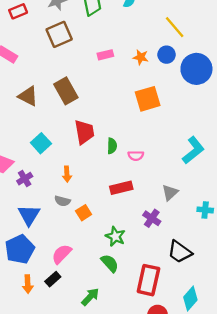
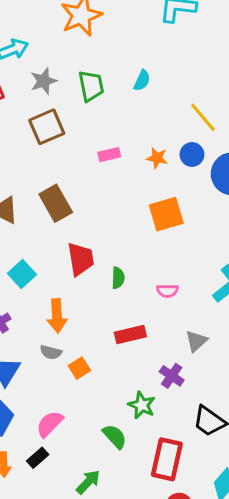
pink semicircle: (136, 156) -> (167, 291), moved
orange arrow: (67, 174) -> (57, 316), size x1.5
green star: (115, 236) -> (142, 405), moved

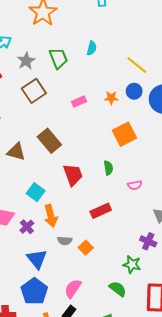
green semicircle: (118, 278) -> (108, 168), moved
orange arrow: (57, 316) -> (51, 216), moved
red rectangle: (130, 334) -> (101, 211), moved

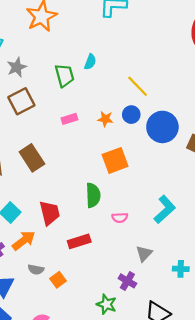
green trapezoid: (58, 58) -> (65, 75), moved
green semicircle: (108, 168) -> (93, 195), size x1.5
red trapezoid: (73, 175) -> (50, 213), moved
orange arrow: (51, 216) -> (24, 240), turned -120

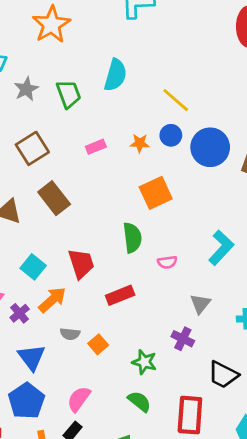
cyan semicircle: (90, 62) -> (115, 75), size x1.6
green trapezoid: (65, 75) -> (69, 94), moved
brown square: (21, 101) -> (32, 148), moved
green star: (107, 304) -> (144, 362), moved

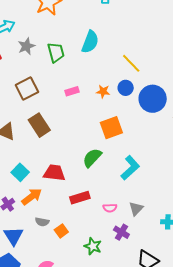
green semicircle: (132, 238) -> (92, 158), turned -135
cyan L-shape: (221, 248) -> (130, 168), moved
pink semicircle: (167, 262) -> (110, 208), moved
red trapezoid: (81, 264) -> (54, 173), turned -70

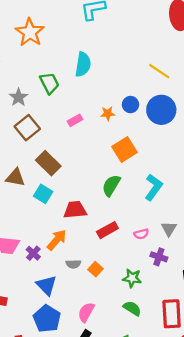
gray star: (26, 46) -> (19, 97), moved
yellow line: (131, 63) -> (159, 71), moved
cyan square: (20, 172) -> (43, 194), moved

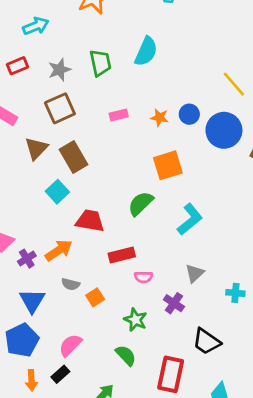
brown triangle: (15, 177) -> (36, 148), moved, turned 48
pink semicircle: (141, 234) -> (144, 277), moved

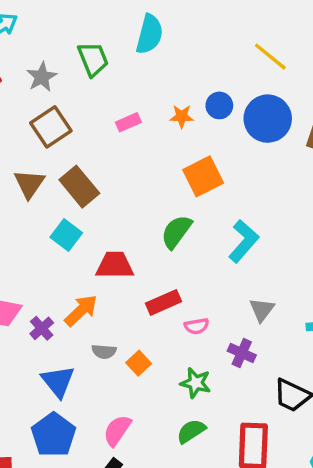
green semicircle: (126, 355) -> (191, 431), turned -70

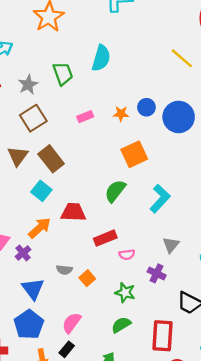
yellow line: (270, 57) -> (182, 58), moved
orange arrow: (81, 311) -> (40, 228), moved

